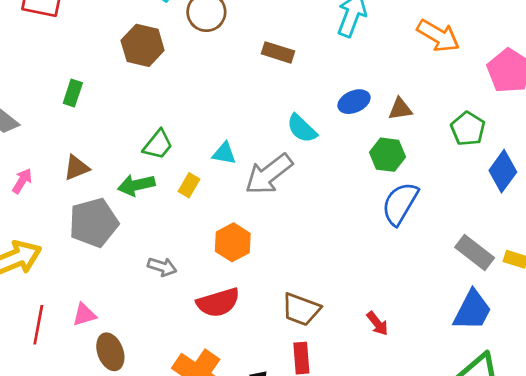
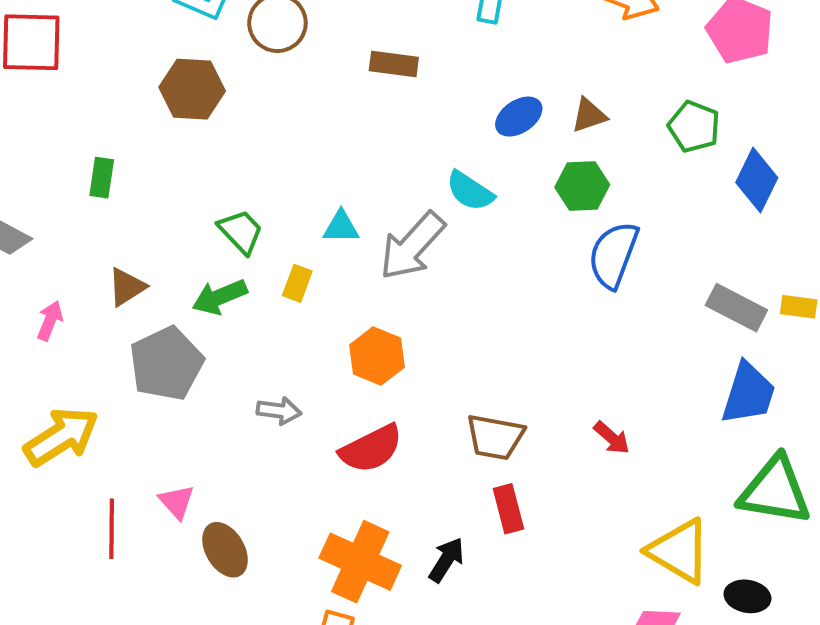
cyan semicircle: (302, 128) -> (470, 191), moved
green trapezoid: (158, 145) -> (241, 232), turned -72
pink triangle: (84, 315) -> (177, 502), turned -45

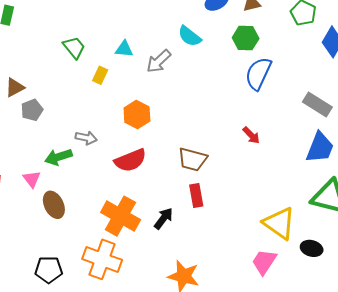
gray arrow: (412, 246) -> (159, 61), size x0.7
brown triangle: (127, 287) -> (15, 87), moved
green arrow: (220, 297) -> (58, 157), moved
gray pentagon: (166, 364) -> (32, 110), size x0.6
red arrow: (612, 438) -> (251, 135), moved

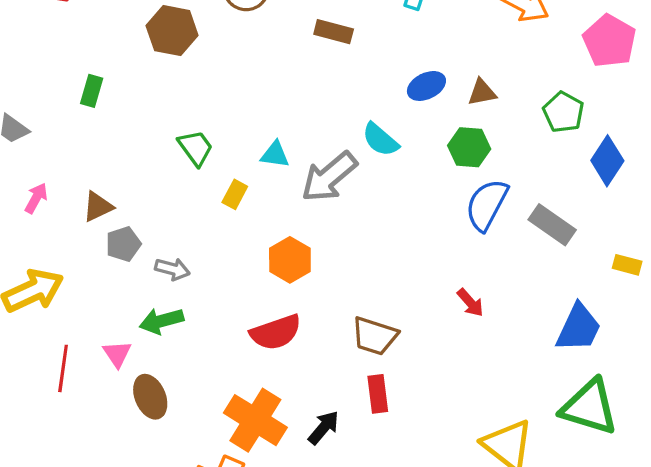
gray arrow: (159, 61) -> (329, 177), size x1.4
gray rectangle: (317, 104) -> (552, 225), moved
gray arrow: (86, 138) -> (172, 269), moved

